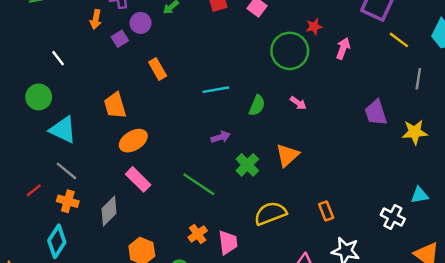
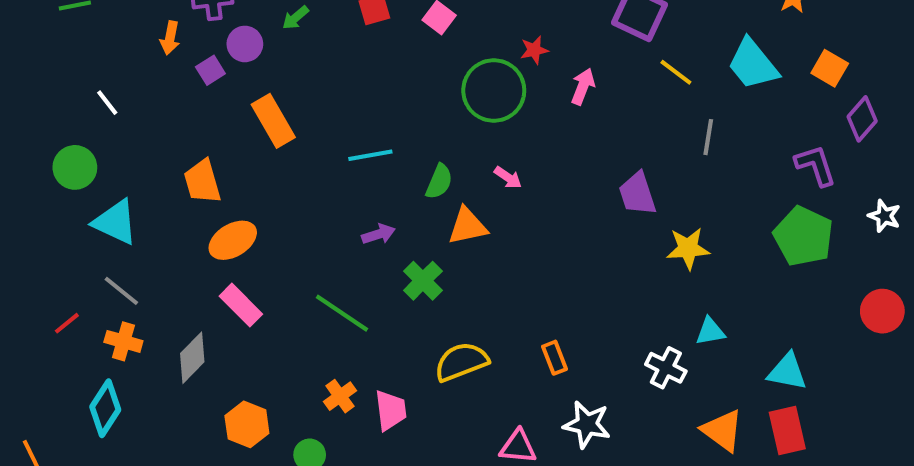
orange rectangle: (158, 69) -> (273, 121), size x1.4
yellow star: (415, 132) -> (688, 248), moved
orange triangle: (287, 155) -> (467, 226), moved, turned 30

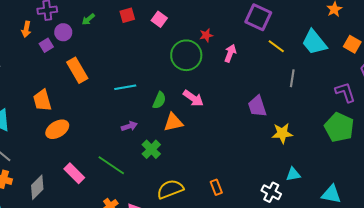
pink arrow: (508, 178) -> (193, 98), size x1.5
pink rectangle: (241, 305) -> (74, 173), moved

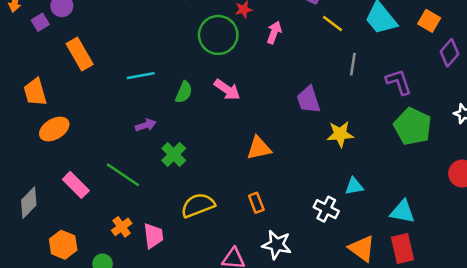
purple L-shape: (345, 92) -> (399, 82), moved
orange triangle: (173, 122) -> (259, 148), moved

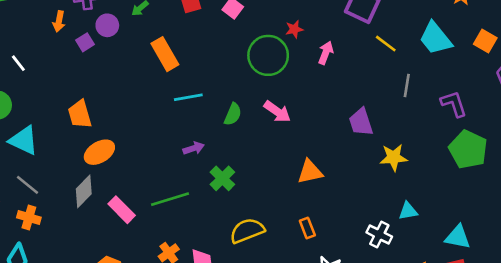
orange rectangle: (80, 54) -> (165, 54), moved
green line: (123, 175) -> (170, 199), turned -51
gray diamond: (29, 203) -> (84, 191), moved

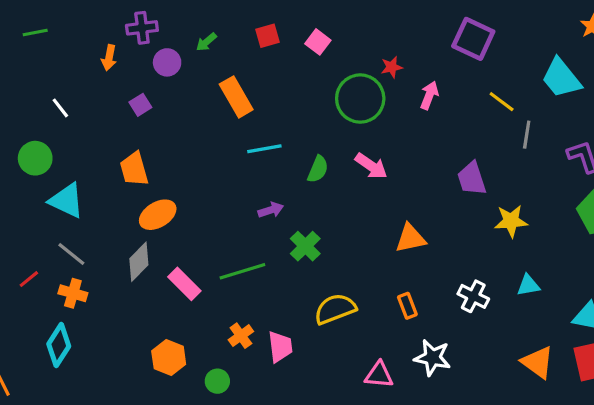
purple square: (85, 42) -> (140, 105), moved
yellow line: (386, 44) -> (502, 102), moved
white cross: (379, 235) -> (473, 296), moved

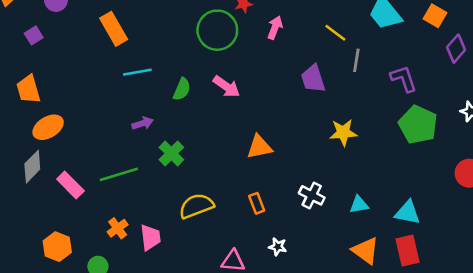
purple trapezoid: (472, 179) -> (313, 79), moved
cyan triangle: (528, 285) -> (359, 205), moved
white star: (432, 358) -> (278, 247), size x0.6

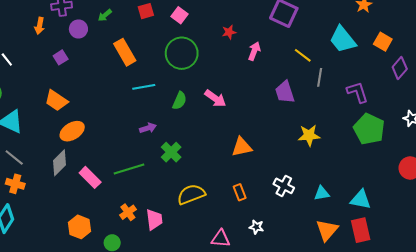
green circle: (217, 30) -> (182, 53), moved
orange trapezoid: (28, 89) -> (56, 101), turned -40
orange triangle: (366, 251) -> (327, 230), turned 35

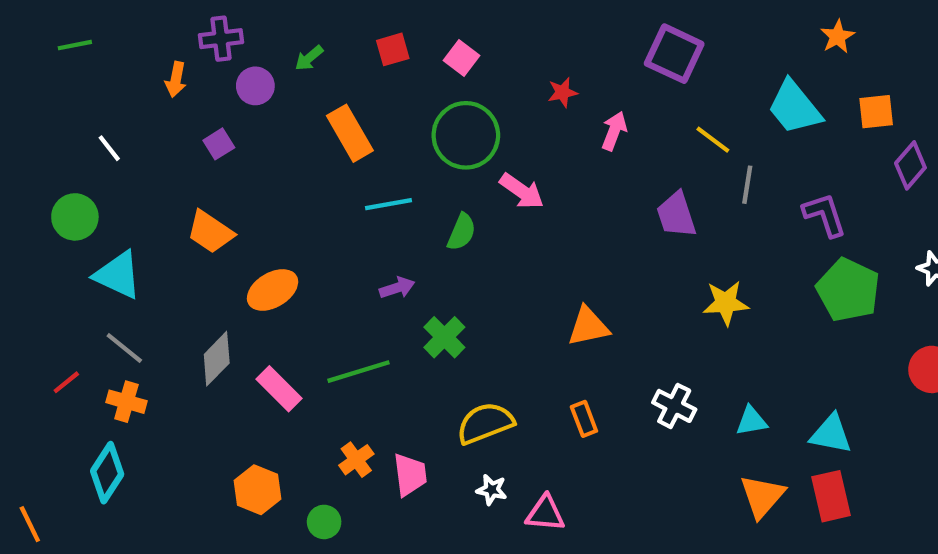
orange square: (383, 42) -> (876, 112), turned -36
pink arrow: (215, 98) -> (522, 191), moved
orange ellipse: (72, 131) -> (273, 290), moved
white star: (256, 227) -> (492, 490), moved

